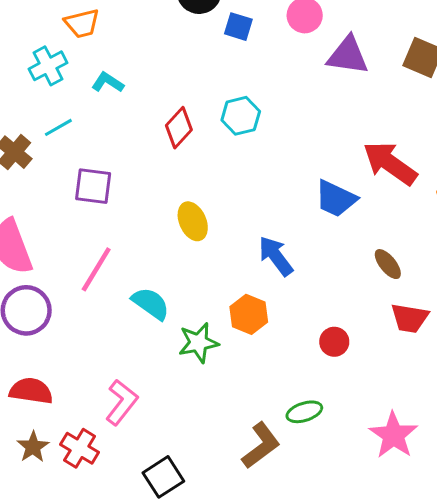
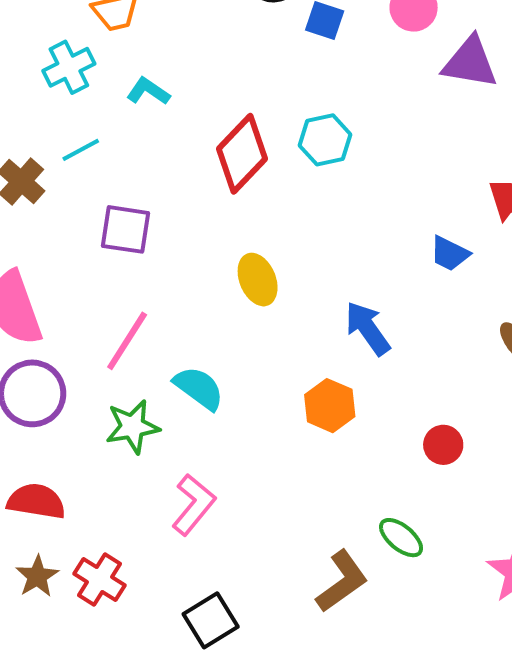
red diamond: (179, 128) -> (242, 154), size x1.4
blue trapezoid: (336, 199) -> (450, 254), size x0.7
green star: (198, 343) -> (132, 427), moved
pink L-shape: (122, 402) -> (194, 505), moved
green ellipse: (304, 412) -> (401, 538), turned 56

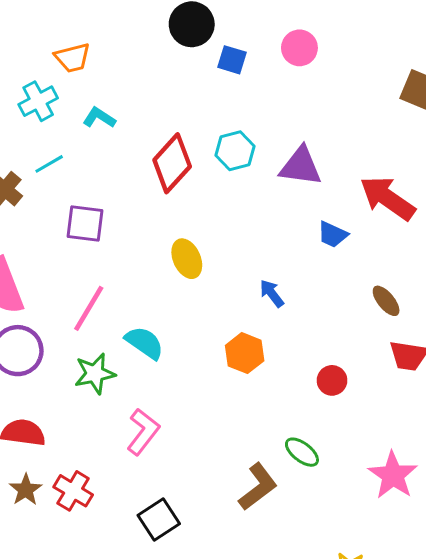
purple triangle: (470, 62) -> (301, 166), moved
blue arrow: (368, 328) -> (272, 293), size x0.7

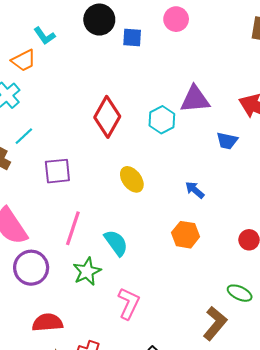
cyan L-shape: (99, 118) -> (44, 36), moved, turned -145
cyan hexagon: (235, 151) -> (162, 120), moved
cyan semicircle: (145, 343) -> (116, 243), turned 32

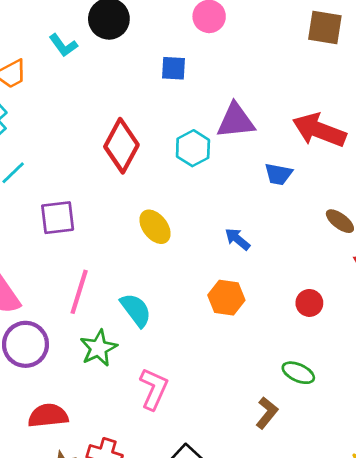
cyan L-shape: (44, 36) -> (63, 45), moved
blue square: (132, 38) -> (174, 68), moved
brown L-shape: (215, 323) -> (267, 413), size x0.7

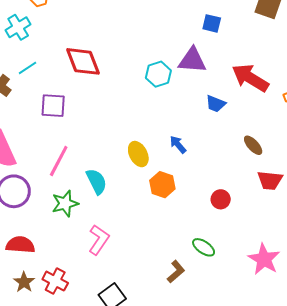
blue square: (174, 68) -> (212, 23), moved
red diamond: (121, 146) -> (83, 61), moved, turned -60
yellow ellipse: (155, 227) -> (138, 154), moved

